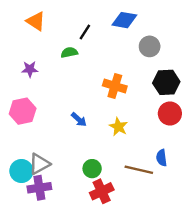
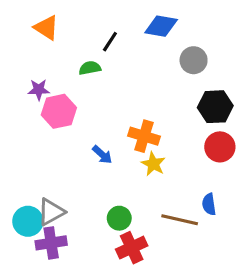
orange cross: (115, 86) -> (144, 136), moved
pink hexagon: (23, 111) -> (59, 111), moved

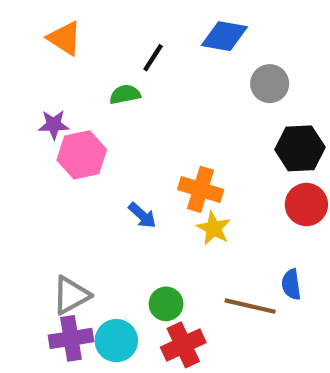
cyan circle: (28, 221) -> (116, 341), moved

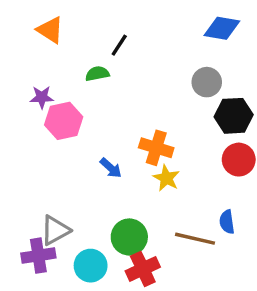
blue diamond: (224, 36) -> (222, 28), moved
gray circle: (270, 84) -> (207, 82), moved
green circle: (166, 304) -> (129, 237), size x1.4
purple cross: (71, 338) -> (38, 256), moved

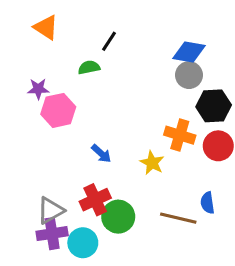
blue diamond: (222, 28) -> (189, 52), moved
orange cross: (156, 148) -> (180, 135), moved
purple cross: (38, 256) -> (52, 234), moved
red cross: (143, 269) -> (95, 200), moved

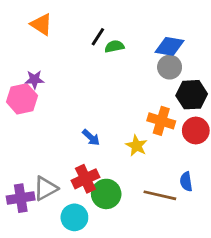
green semicircle: (89, 67) -> (114, 46), moved
pink hexagon: (58, 110) -> (22, 99), moved
purple cross: (52, 234) -> (21, 198), moved

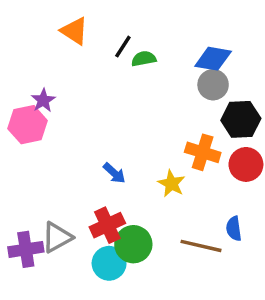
orange triangle: (41, 24) -> (74, 31), moved
purple star: (34, 79) -> (43, 100), turned -30
cyan circle: (74, 217) -> (109, 263), moved

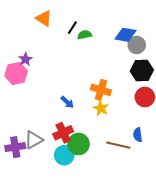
gray circle: (213, 85) -> (137, 45), moved
orange cross: (203, 152) -> (101, 90), moved

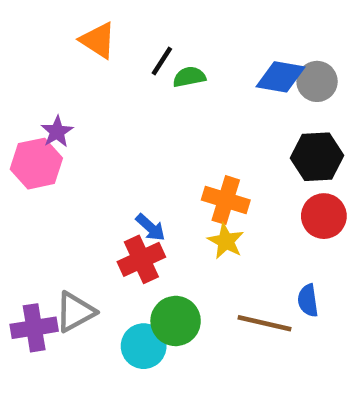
gray circle: (137, 45) -> (317, 81), moved
red cross: (63, 133) -> (141, 259), moved

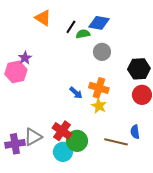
blue diamond: (281, 77) -> (99, 23), moved
gray circle: (317, 81) -> (102, 52), moved
blue arrow: (150, 227) -> (76, 93), moved
red cross: (141, 259) -> (62, 131), moved, turned -30

